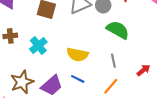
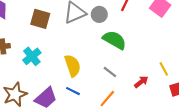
yellow semicircle: (77, 55) -> (73, 66), turned -120
gray line: (113, 61) -> (110, 72), turned -40

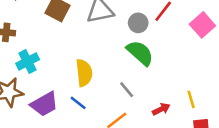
gray circle: (99, 14) -> (138, 23), moved
cyan cross: (32, 56) -> (28, 62), moved

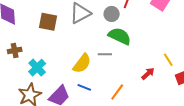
yellow semicircle: (84, 73) -> (82, 63), turned 60
gray line: (127, 90) -> (105, 54), moved, turned -32

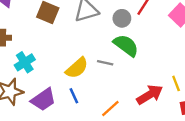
red arrow: (148, 74) -> (150, 95), size x1.6
blue line: (84, 87) -> (74, 96), turned 32

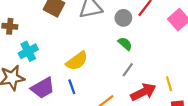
green semicircle: (126, 45) -> (125, 44), size x0.6
gray line: (105, 63) -> (128, 70), moved, turned -72

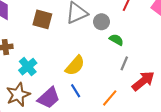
gray circle: (123, 18) -> (101, 22), moved

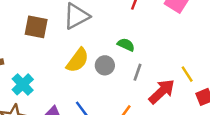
gray circle: (101, 22) -> (105, 65), moved
yellow semicircle: (75, 66) -> (78, 60), moved

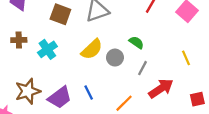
yellow line: (187, 74) -> (186, 58), moved
cyan cross: (23, 84) -> (47, 49), moved

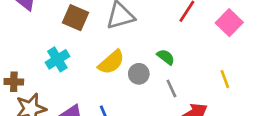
brown cross: (19, 40) -> (14, 82), moved
gray line: (143, 68) -> (171, 88), turned -56

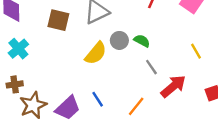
cyan cross: (57, 59) -> (18, 49), moved
gray circle: (139, 74) -> (119, 40), moved

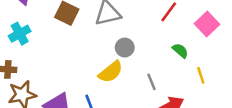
green semicircle: (142, 41) -> (180, 51), moved
yellow semicircle: (96, 53) -> (111, 72), moved

